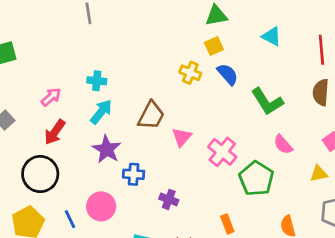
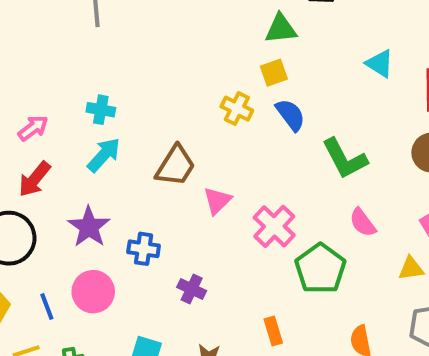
cyan triangle: (272, 36) -> (380, 64), moved
purple star: (107, 149) -> (89, 227), moved

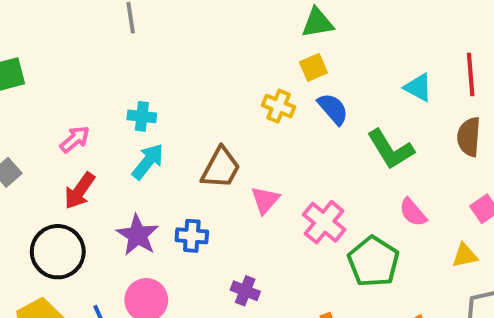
cyan triangle: (380, 64) -> (418, 87), moved
blue cross: (144, 249) -> (192, 236), moved

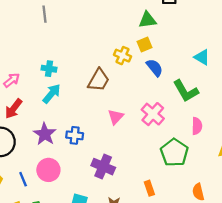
yellow cross: (279, 106) -> (122, 56), moved
brown trapezoid: (221, 168) -> (99, 80), moved
pink semicircle: (413, 212) -> (197, 126), turned -140
pink cross: (324, 222) -> (153, 114), moved
purple cross: (245, 291) -> (103, 167), size x1.5

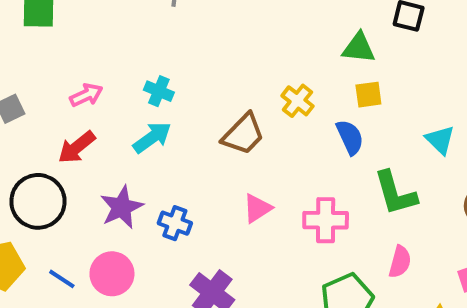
yellow square: (144, 44) -> (368, 95), moved
pink cross: (153, 114) -> (326, 220), turned 35
blue line: (23, 179) -> (62, 279), turned -48

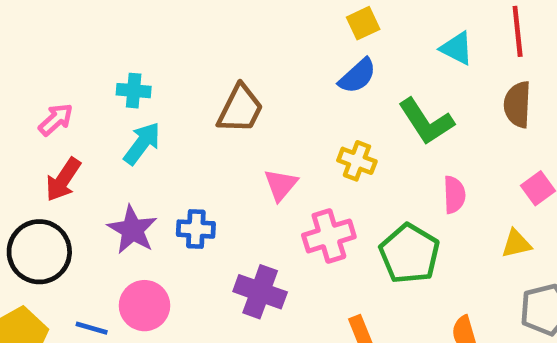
yellow cross: (297, 101) -> (357, 161), moved
blue semicircle: (350, 137) -> (357, 76), turned 90
pink cross: (326, 220) -> (329, 236), moved

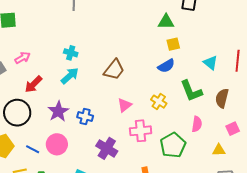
brown semicircle: (518, 104) -> (222, 98), moved
pink arrow: (56, 120) -> (22, 58), moved

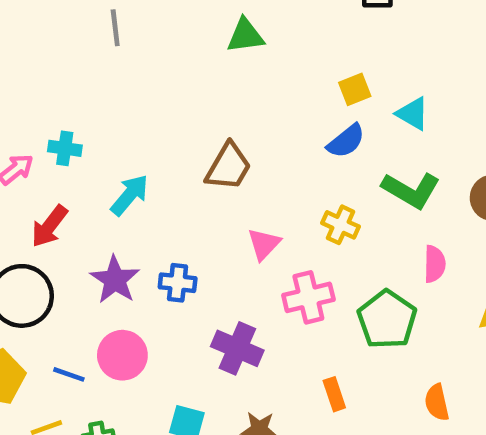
green triangle: (166, 22) -> (245, 36), moved
cyan cross: (71, 53) -> (65, 148), moved
cyan triangle: (210, 63) -> (413, 114), moved
green L-shape: (191, 91) -> (411, 190), turned -30

